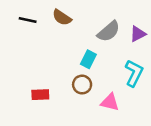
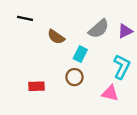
brown semicircle: (62, 17) -> (56, 37), moved
pink triangle: (110, 102) -> (110, 93), moved

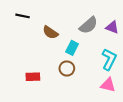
purple triangle: (125, 31) -> (112, 27), turned 48
pink triangle: (110, 93) -> (108, 85), moved

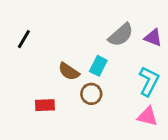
black line: (23, 16) -> (24, 39), moved, turned -72
brown semicircle: (50, 32) -> (69, 71), moved

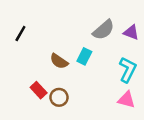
brown circle: (91, 94) -> (59, 97), moved
red rectangle: (45, 105) -> (39, 90), turned 49

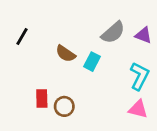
brown semicircle: (59, 61) -> (66, 54), moved
red rectangle: (39, 90) -> (42, 98), turned 42

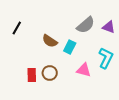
brown circle: (64, 106) -> (50, 73), moved
pink triangle: (138, 109) -> (84, 70), moved

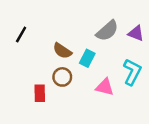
brown circle: (50, 73) -> (62, 77), moved

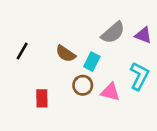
black line: (21, 35) -> (22, 51), moved
brown circle: (62, 77) -> (83, 85), moved

